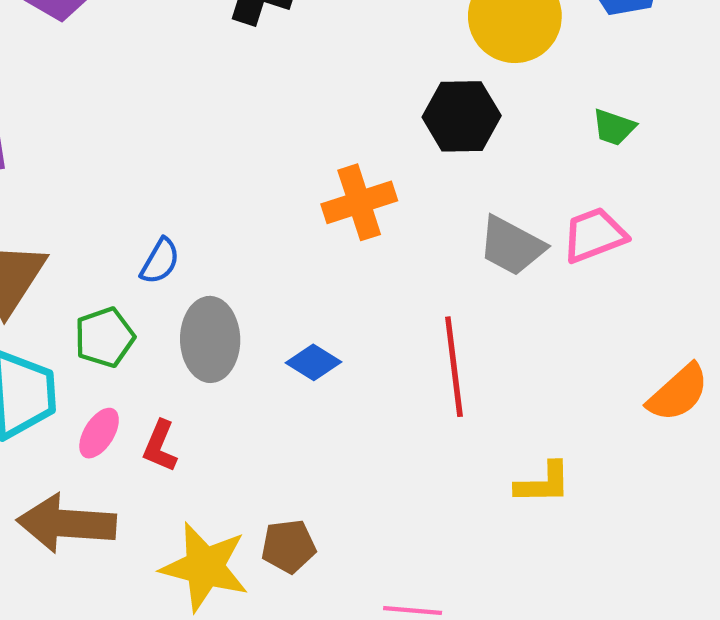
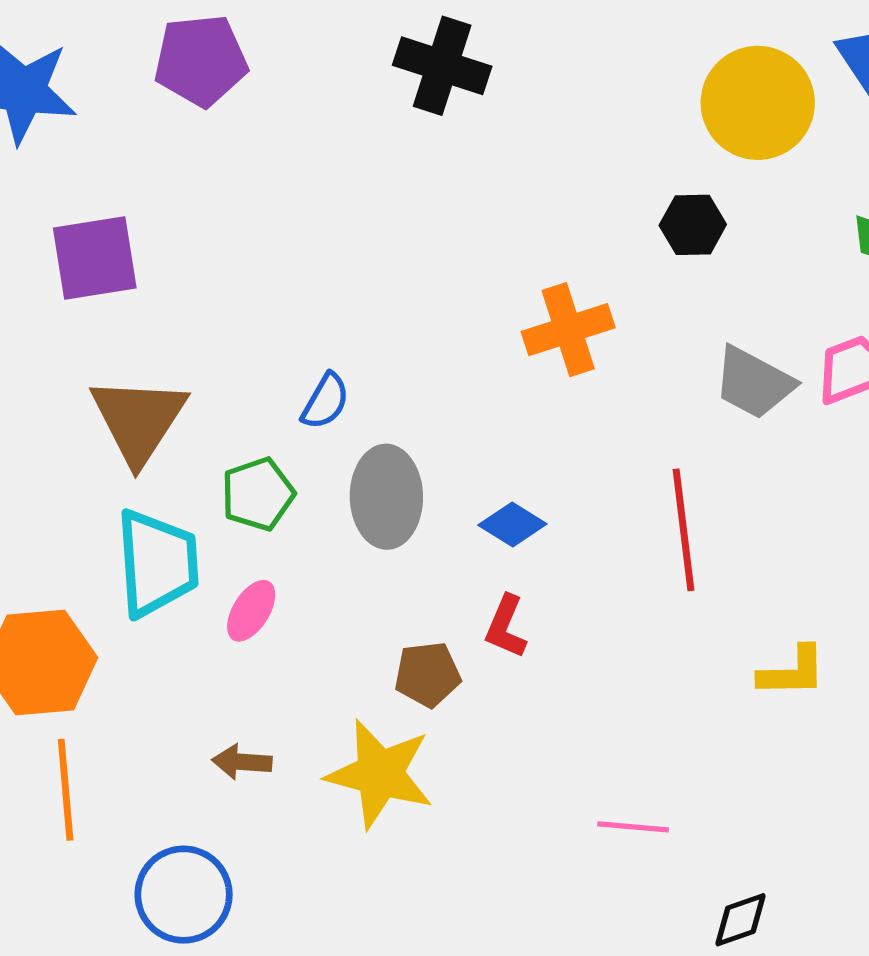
black hexagon: (462, 116) -> (693, 225), size x0.7
red L-shape: (160, 446) -> (506, 627), moved
brown arrow: (66, 523) -> (242, 762), moved, size x0.5
brown pentagon: (288, 546) -> (428, 674), moved

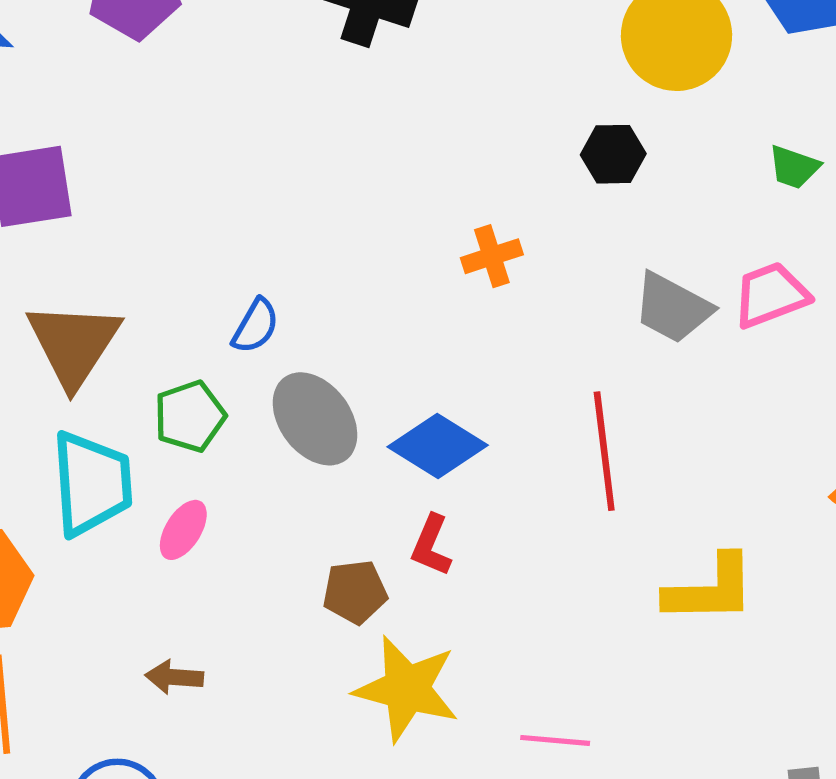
orange cross: (568, 330) -> (492, 256), size x0.7
gray ellipse: (386, 497) -> (315, 419), turned -36
blue diamond: (512, 525) -> (438, 446), size x1.5
yellow L-shape: (792, 672) -> (710, 589), size x1.4
yellow star: (380, 774) -> (407, 689), moved

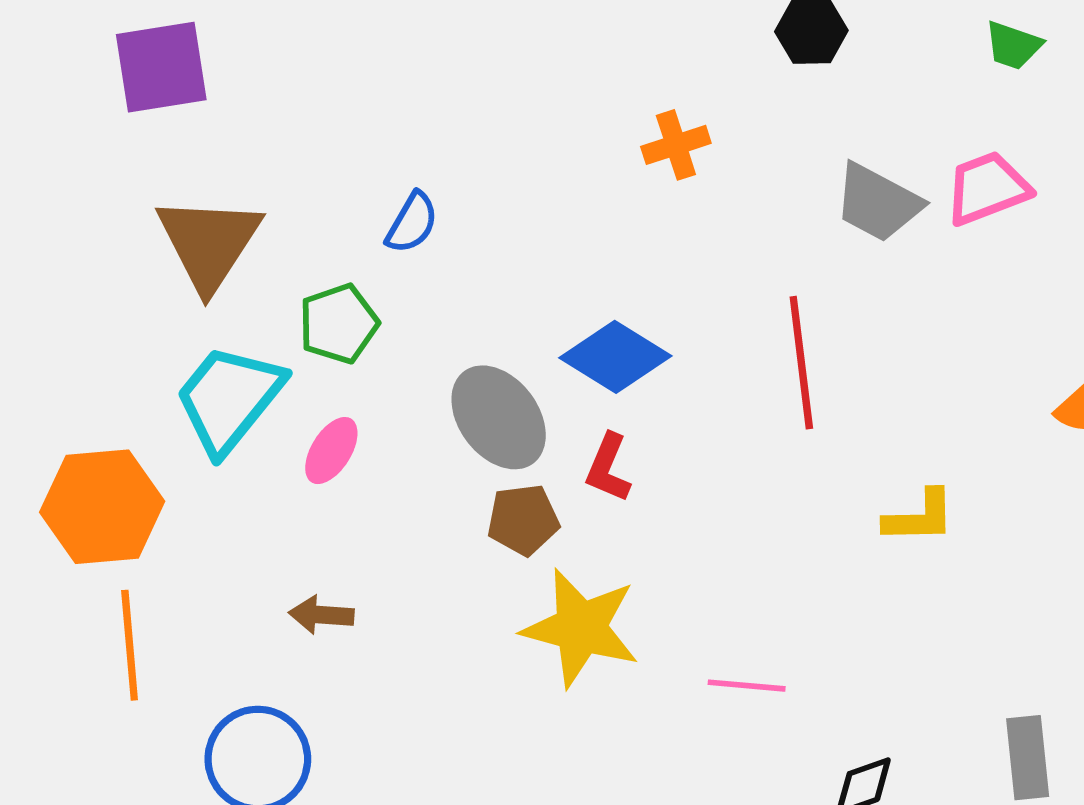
gray ellipse: (315, 419) -> (499, 417), moved
cyan trapezoid: (92, 483) -> (229, 399), turned -137
yellow L-shape: (710, 589) -> (920, 517), size x0.7

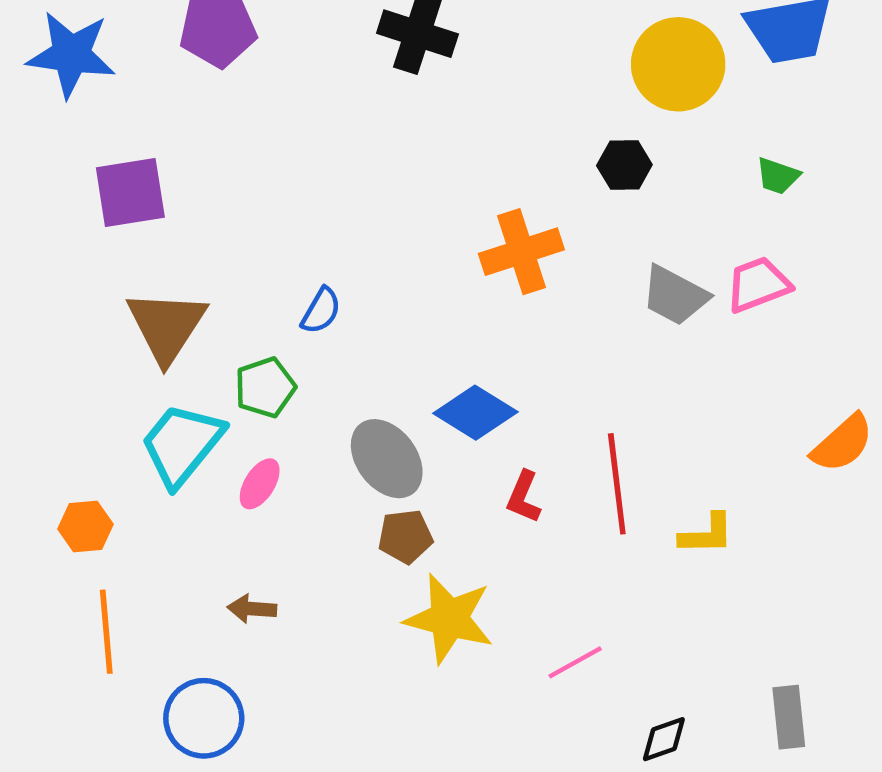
orange cross: (676, 145) -> (521, 252), size x1.6
red line: (801, 363) -> (617, 484), moved
red L-shape: (608, 468) -> (524, 497), moved
orange hexagon: (102, 507) -> (85, 527), size x0.6
pink line: (747, 686) -> (575, 662), turned -34

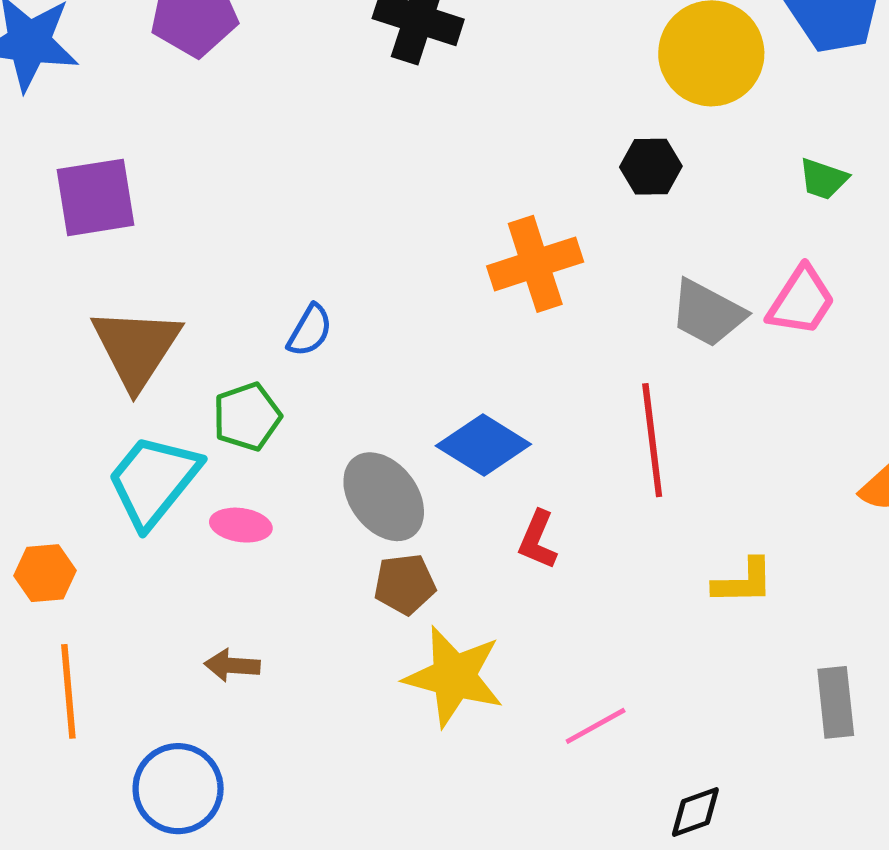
pink trapezoid: (758, 284) -> (801, 301), turned 144
pink ellipse: (260, 484) -> (241, 525), turned 66
red line: (617, 484) -> (652, 440), moved
gray rectangle: (789, 717) -> (836, 702), moved

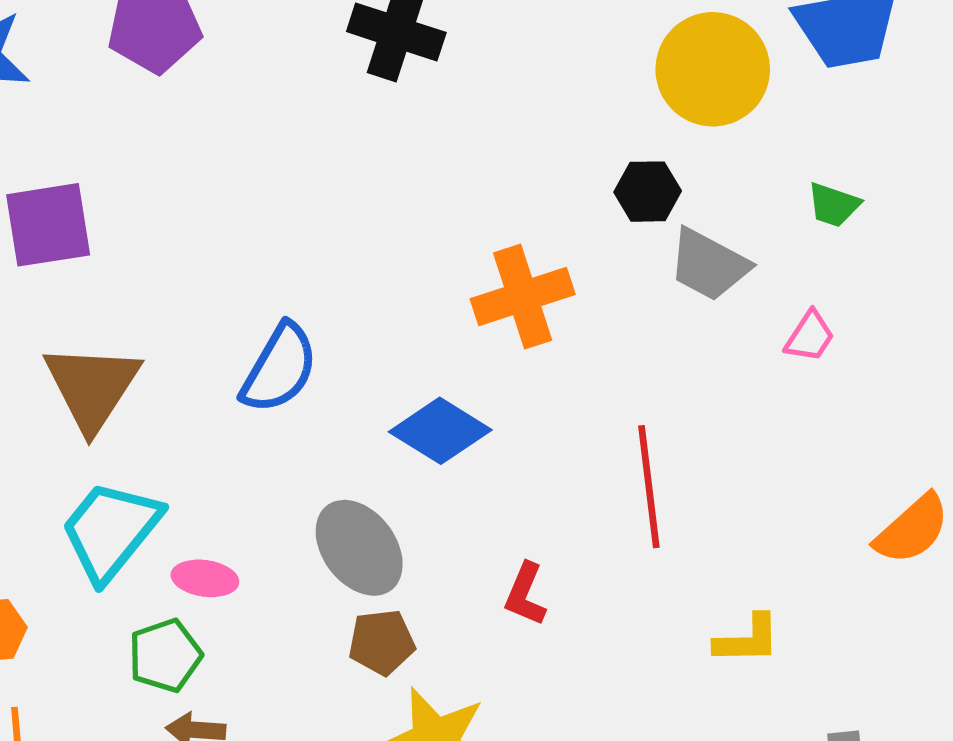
pink trapezoid: (801, 301) -> (810, 336), size x0.7
gray trapezoid: (708, 313) -> (709, 265), moved
blue semicircle: (310, 330) -> (279, 368), size x1.6
green pentagon: (247, 417) -> (165, 655), moved
blue diamond: (483, 445) -> (440, 431), moved

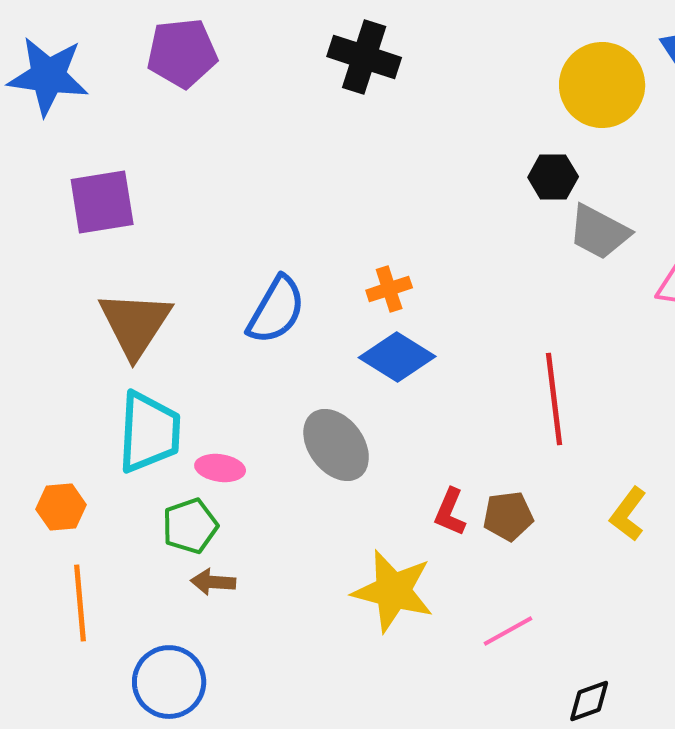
orange cross: (523, 297) -> (389, 289), moved, size x0.6
cyan trapezoid: (111, 531) -> (149, 432), turned 144
red L-shape: (525, 594) -> (450, 512), moved
yellow L-shape: (747, 640) -> (628, 514), turned 128
brown pentagon: (382, 642) -> (508, 516), moved

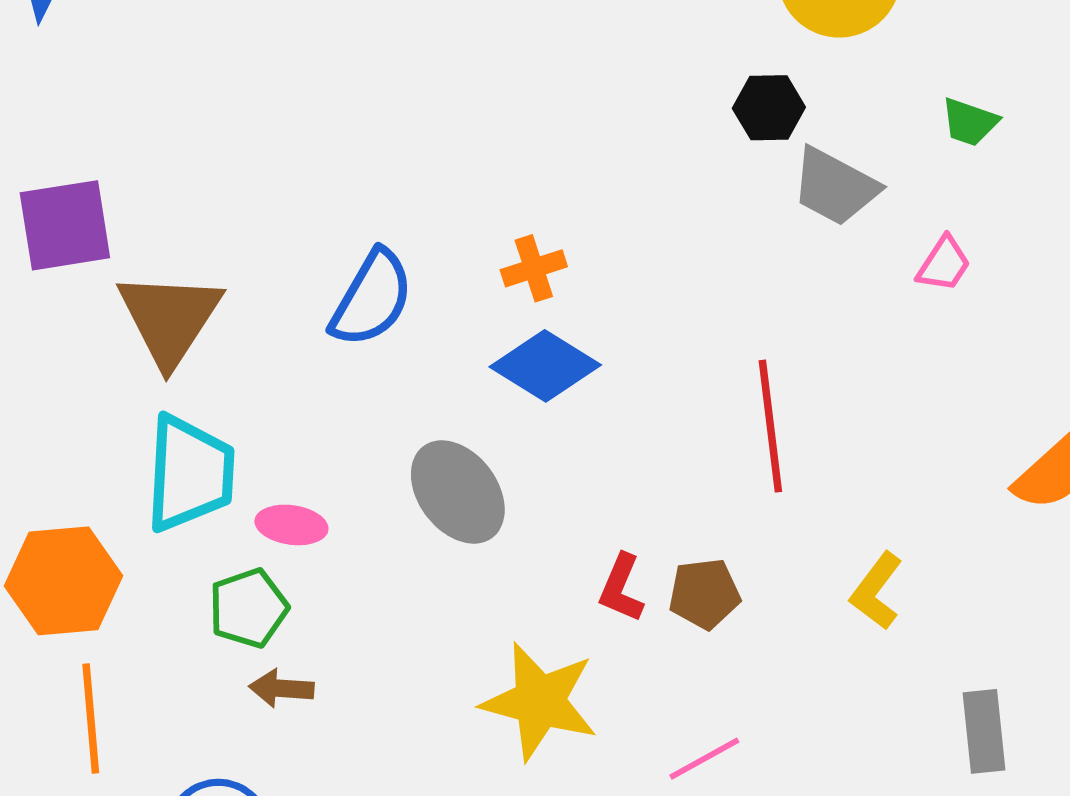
purple square: (102, 202) -> (65, 225), moved
orange hexagon: (61, 507) -> (64, 581), size x1.6

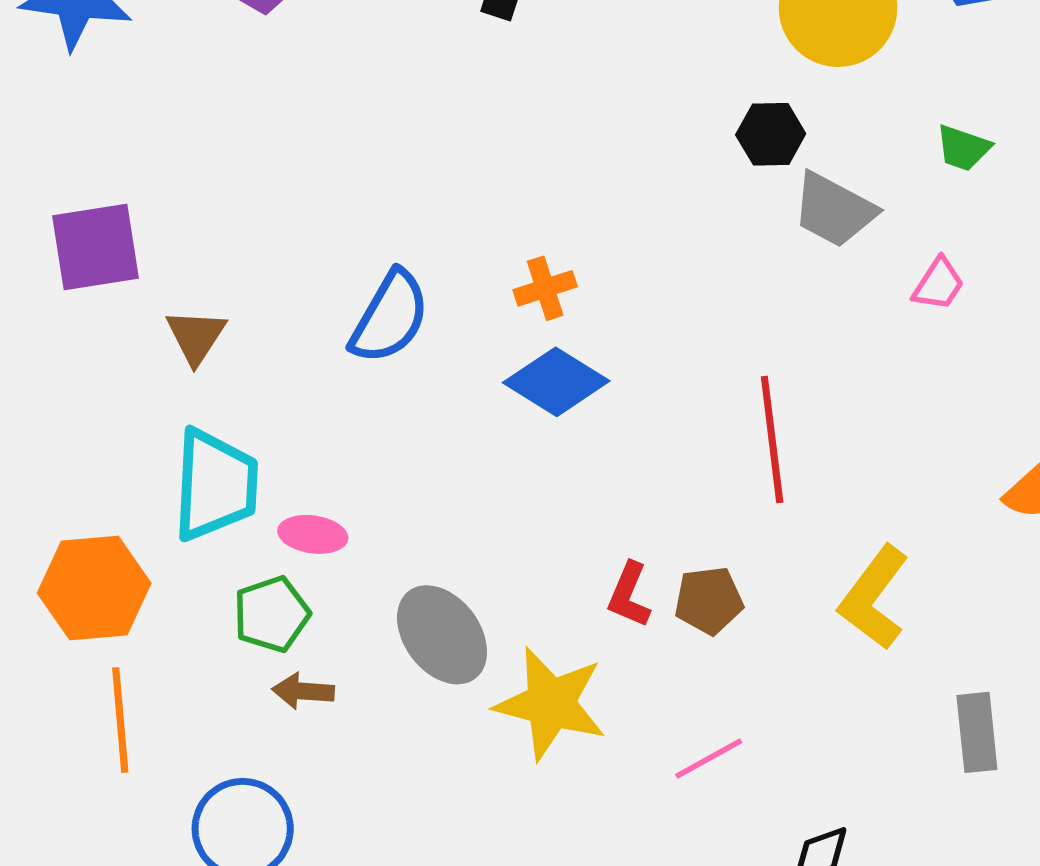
brown triangle: (170, 319) -> (196, 336), size x0.6
gray ellipse: (458, 492) -> (442, 635), moved
yellow L-shape: (876, 591) -> (874, 598), size x1.4

